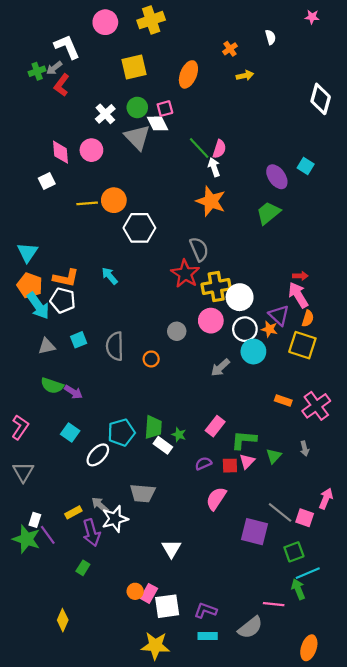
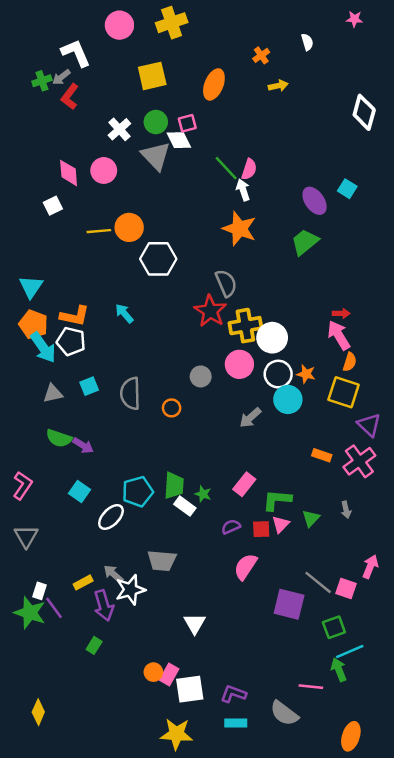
purple triangle: (279, 315) -> (369, 425), moved
yellow diamond: (63, 620) -> (38, 712), moved
gray semicircle: (250, 628) -> (284, 713), turned 75

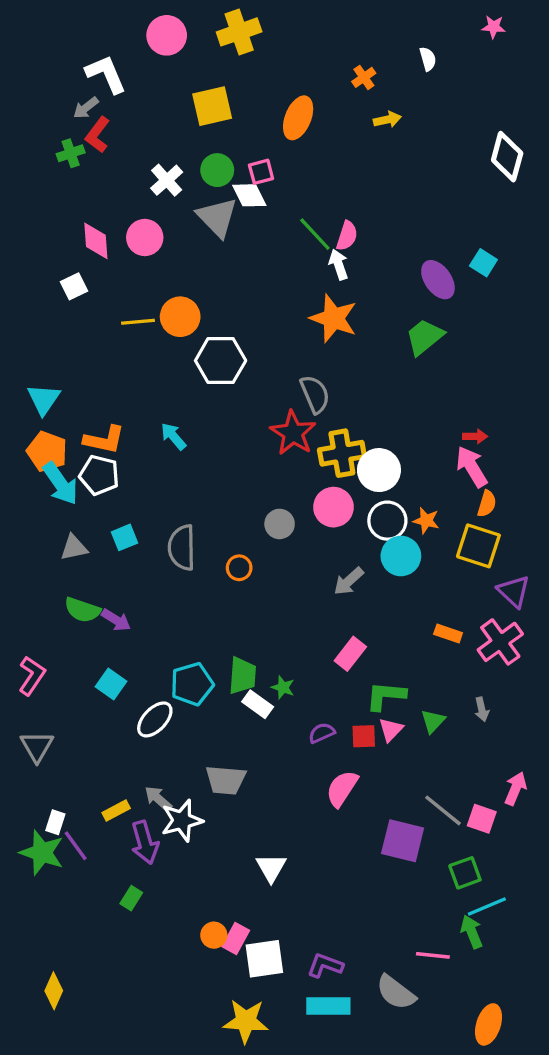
green cross: (42, 81) -> (71, 153), moved
pink rectangle: (244, 484) -> (350, 654), moved
cyan rectangle: (236, 723) -> (328, 1006), size x1.4

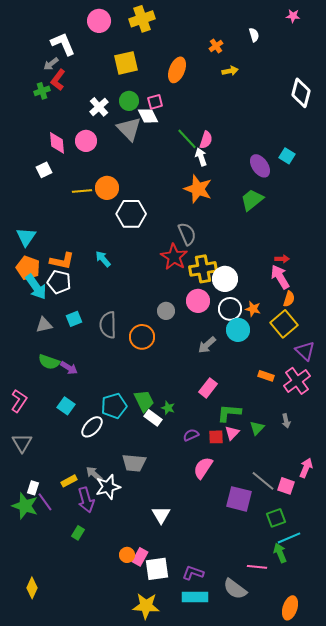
yellow square: (478, 546) -> (284, 324), turned 32
orange circle: (239, 568) -> (142, 337), size x1.6
green trapezoid: (242, 676) -> (144, 401), turned -30

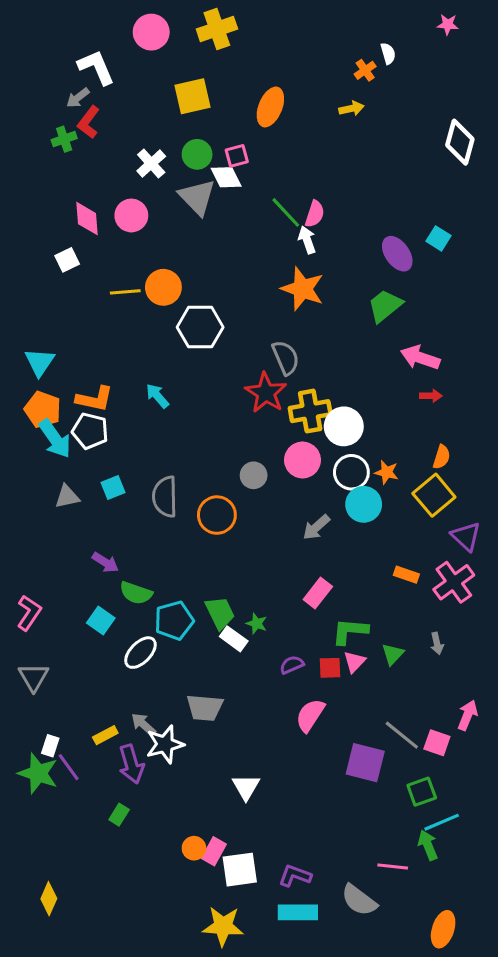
orange cross: (216, 46) -> (365, 70), moved
pink arrow: (280, 277) -> (420, 358), moved, turned -40
green semicircle: (49, 362) -> (136, 593), moved

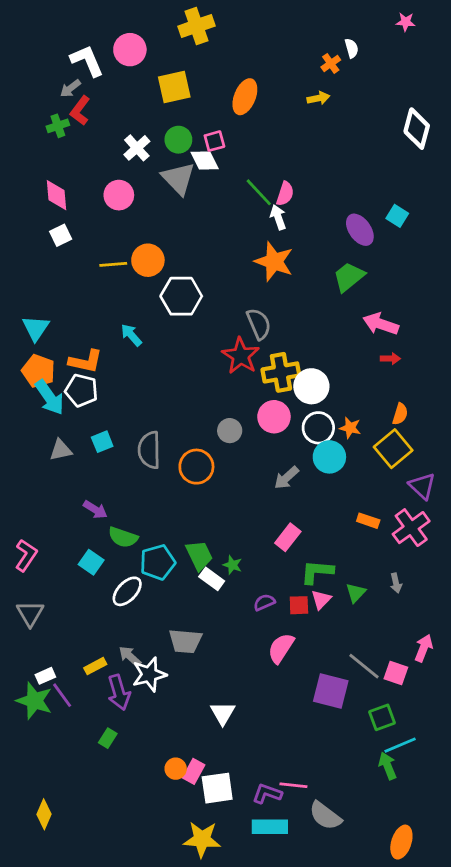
pink circle: (151, 32) -> (130, 50), moved
pink diamond: (87, 219) -> (56, 195), moved
cyan arrow: (157, 396) -> (131, 335), moved
white rectangle: (50, 746) -> (45, 676), turned 48
pink line: (393, 867) -> (293, 785), moved

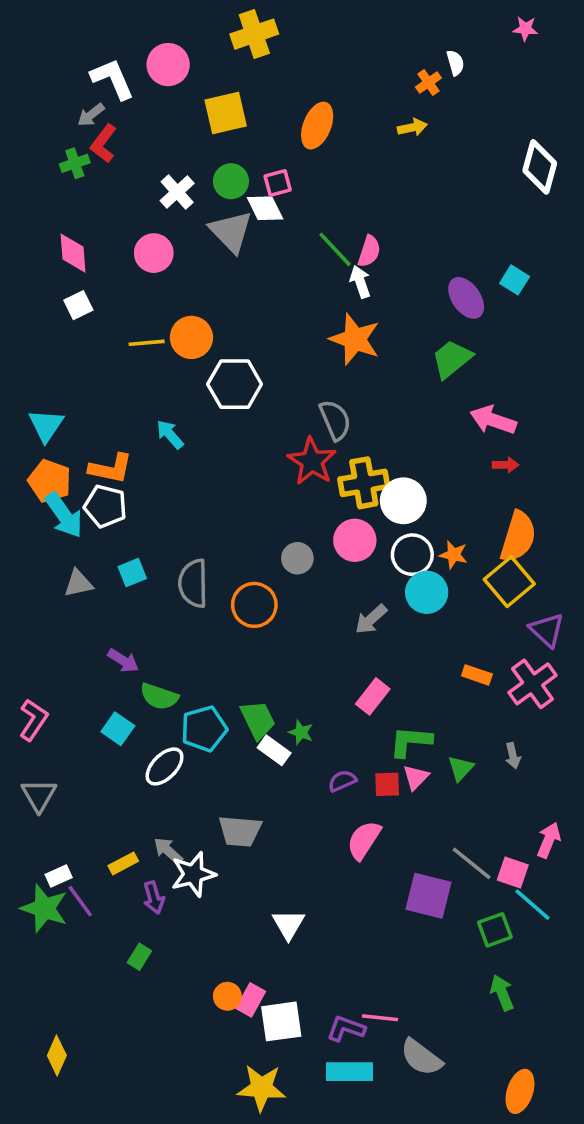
orange semicircle: (400, 414) -> (518, 537), size x1.8
purple arrow: (119, 692) -> (154, 898), size x0.7
cyan line: (400, 745) -> (533, 905), moved, turned 64

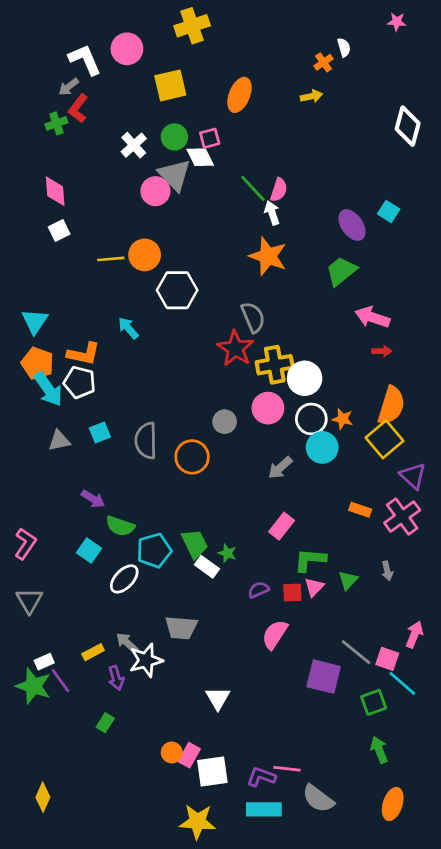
pink circle: (154, 253) -> (155, 191), moved
orange ellipse: (520, 1091) -> (393, 804), moved

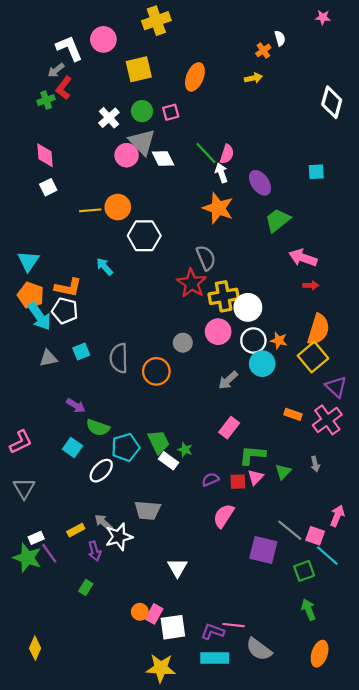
white diamond: (200, 157) -> (163, 159), moved
cyan square: (389, 212) -> (316, 172), turned -35
purple ellipse: (352, 225) -> (260, 183), moved
pink L-shape: (25, 544) -> (21, 442), turned 30

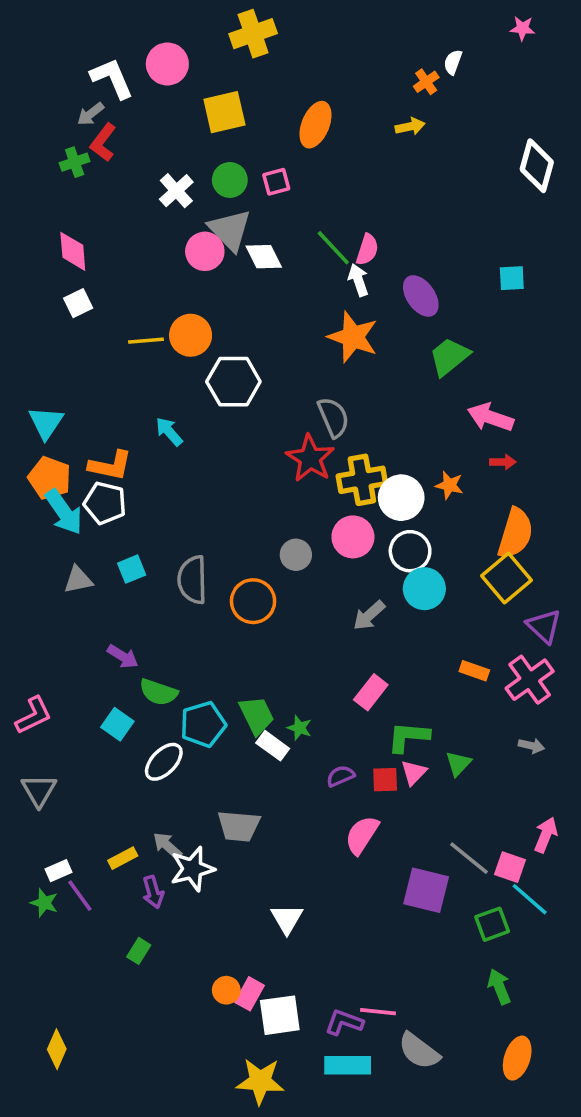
white semicircle: (280, 38) -> (453, 62), turned -144
orange star: (279, 340) -> (449, 485), moved
gray arrow: (315, 464) -> (531, 746), moved, turned -64
green star: (27, 558) -> (44, 903), size x0.6

